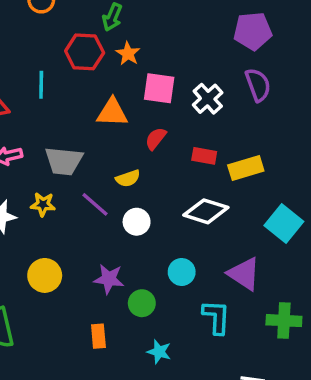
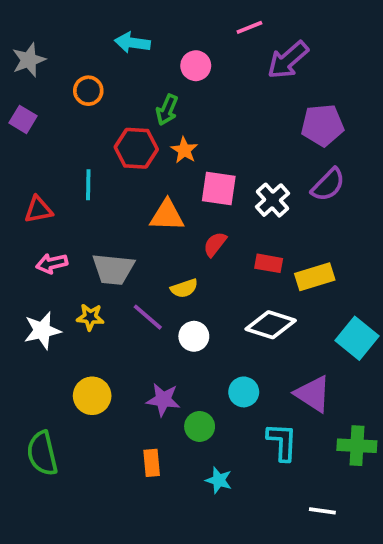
purple semicircle: (258, 85) -> (328, 185), turned 64

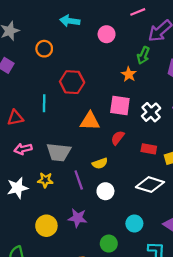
green arrow: (167, 110) -> (143, 55), moved
orange star: (184, 150) -> (129, 74), moved
purple line: (148, 317) -> (79, 180), turned 30
purple star: (163, 400) -> (78, 218), moved

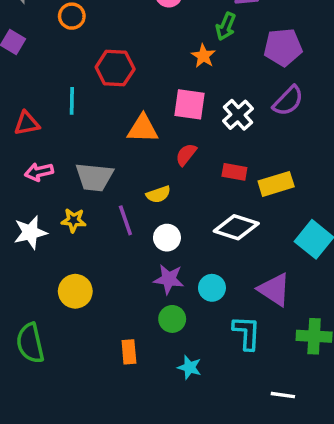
purple star: (78, 218) -> (169, 279), moved

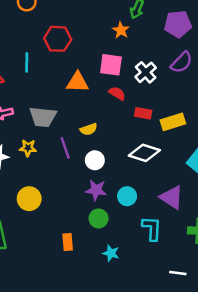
red semicircle: (186, 155) -> (117, 93), moved, turned 84

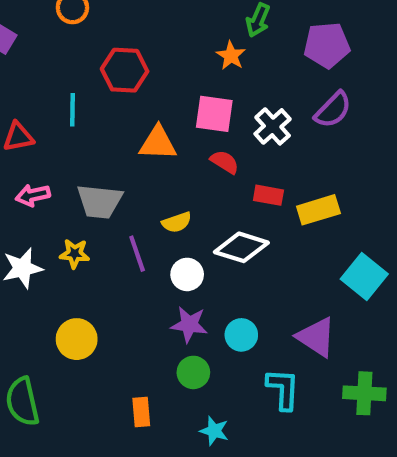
white diamond: (144, 153) -> (241, 247), moved

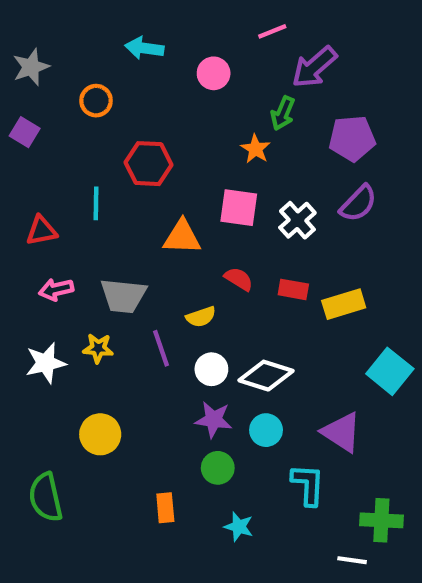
red semicircle: (225, 162) -> (239, 279), moved
white diamond: (241, 247) -> (266, 376), moved
green cross: (364, 393) -> (381, 520), moved

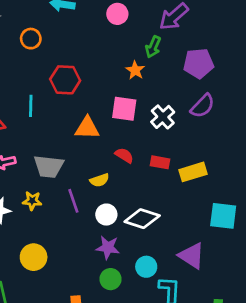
pink circle: (214, 73) -> (117, 14), moved
cyan square: (390, 371) -> (223, 216), turned -32
cyan circle: (266, 430) -> (146, 267), moved

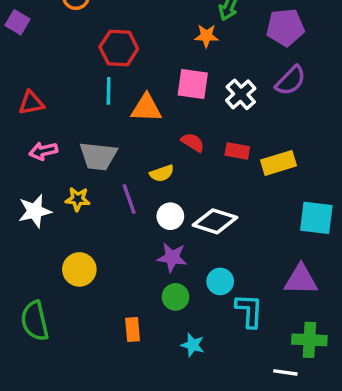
orange star: (135, 70) -> (206, 36), turned -30
cyan line: (31, 106) -> (109, 91), moved
purple triangle: (192, 256) -> (301, 280), moved, turned -32

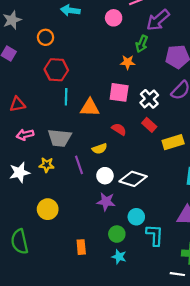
red hexagon: (119, 48) -> (56, 70), moved
red rectangle: (237, 151) -> (149, 125), moved, turned 32
green circle: (175, 297) -> (117, 234), moved

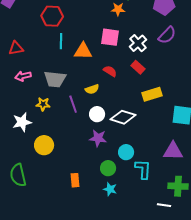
yellow rectangle: (173, 142) -> (152, 94), moved
white star: (20, 172) -> (22, 122), moved

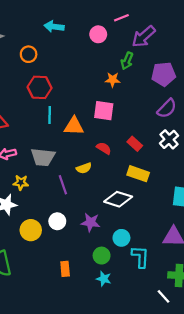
white cross: (138, 43) -> (169, 139), moved
yellow rectangle: (152, 94) -> (138, 174), moved, turned 36
yellow star: (43, 104) -> (21, 183), moved
white circle: (97, 114) -> (57, 221), moved
white line: (164, 205) -> (164, 296), turned 40

